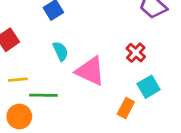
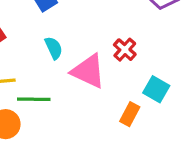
red cross: (136, 53) -> (125, 50), moved
cyan square: (149, 87) -> (156, 89), turned -30

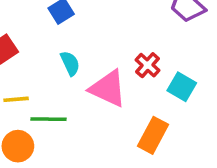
cyan square: (156, 89) -> (182, 87), moved
orange rectangle: (130, 114) -> (153, 135), size x1.4

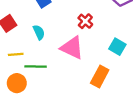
cyan semicircle: (70, 63) -> (39, 32), moved
red cross: (148, 65) -> (85, 21), moved

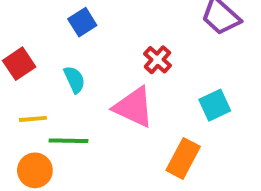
cyan square: (117, 47) -> (215, 105), turned 35

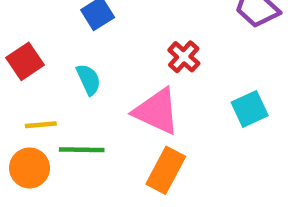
orange rectangle: (183, 158) -> (166, 170), moved
orange circle: (35, 170) -> (30, 168), moved

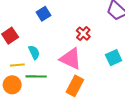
cyan semicircle: (89, 79) -> (34, 52), moved

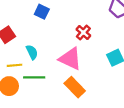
blue square: (43, 14) -> (42, 12), turned -32
orange rectangle: (75, 86) -> (75, 87), turned -72

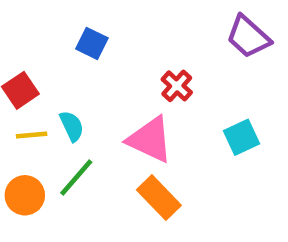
yellow line: (14, 65) -> (32, 135), moved
green line: (34, 77) -> (76, 177), turned -50

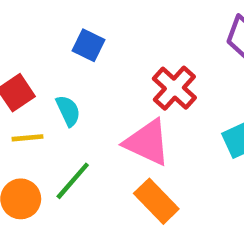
red cross: (177, 86) -> (174, 88), size x1.4
cyan semicircle: (72, 126) -> (68, 111), moved

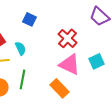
pink triangle: (147, 142) -> (70, 64), moved
green line: (73, 181) -> (23, 79), turned -30

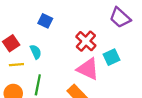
cyan square: (97, 61) -> (111, 57), moved

